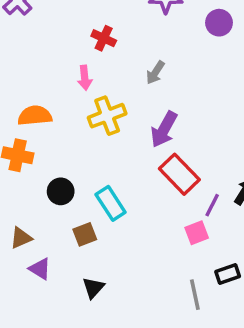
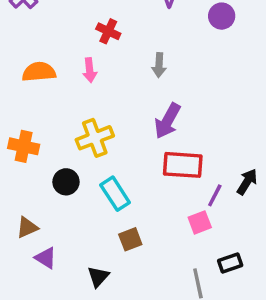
gray arrow: (155, 73) -> (159, 65), turned -30
orange semicircle: (35, 116) -> (39, 72), moved
yellow cross: (107, 116) -> (95, 138), moved
red rectangle: (179, 174) -> (183, 165), turned -42
brown square: (85, 234) -> (130, 239), moved

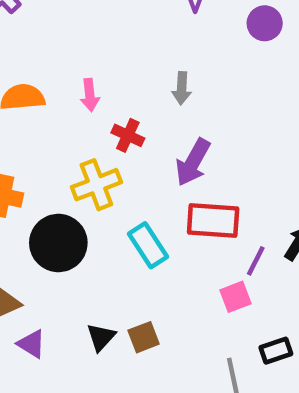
red cross: (108, 31) -> (128, 135), moved
black circle: (66, 182) -> (58, 243), size x1.6
cyan rectangle: (115, 194) -> (148, 245), moved
brown square: (130, 239) -> (144, 337), moved
black triangle: (98, 277) -> (101, 337), moved

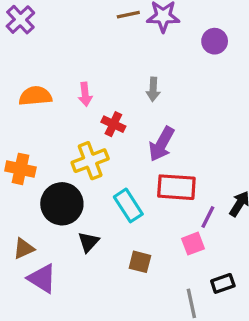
black triangle: (101, 337) -> (88, 242), moved
brown square: (144, 337) -> (140, 262), moved, turned 35
purple triangle: (31, 344) -> (42, 278), size x1.4

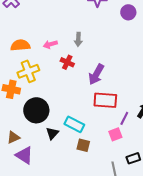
gray arrow: (153, 89) -> (78, 39), moved
pink arrow: (85, 94) -> (50, 44), turned 80
yellow cross: (90, 161) -> (28, 71), moved
cyan rectangle: (128, 205) -> (74, 124), moved, turned -30

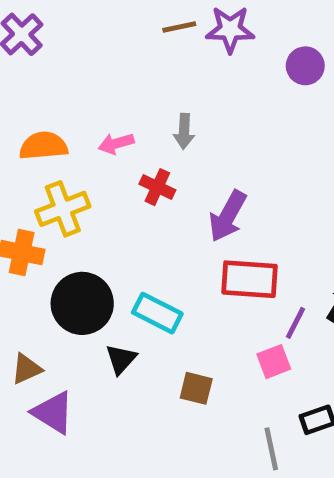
cyan rectangle: (74, 124) -> (157, 313), moved

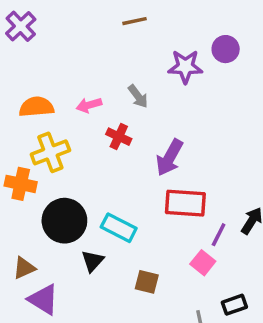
purple star: (230, 29) -> (185, 67), moved
gray arrow: (184, 131) -> (138, 96), turned -40
pink square: (274, 362) -> (203, 263), turned -30

